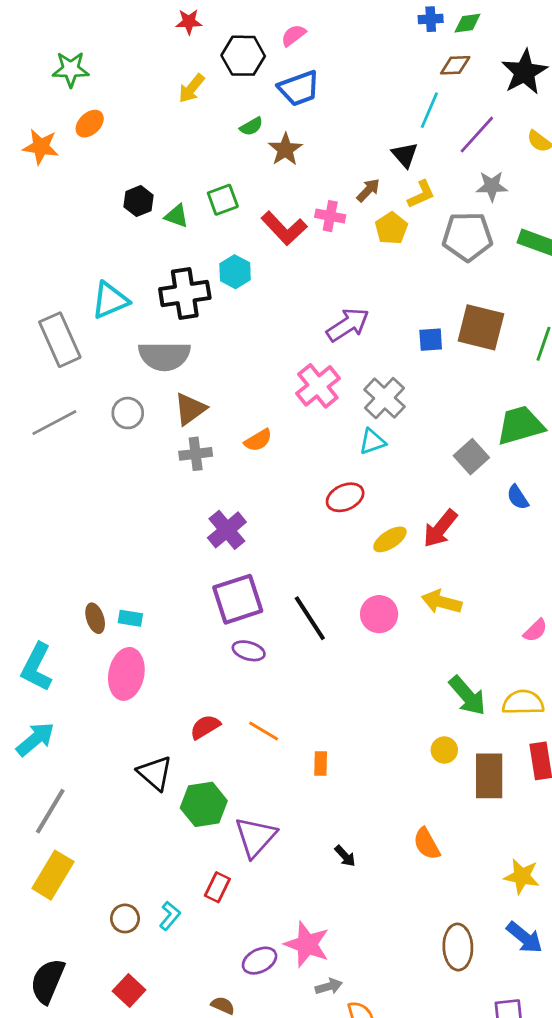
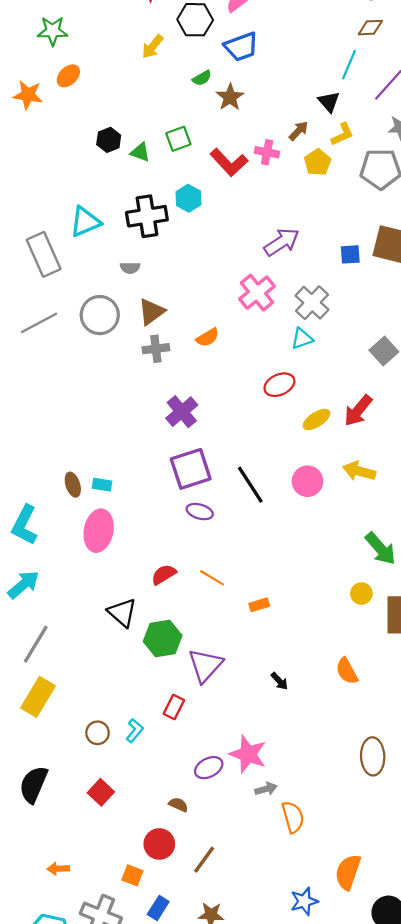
gray semicircle: (164, 356) -> (130, 268), size x0.5
gray circle: (128, 413) -> (100, 315), size x1.5
orange rectangle: (321, 764) -> (259, 605), turned 72

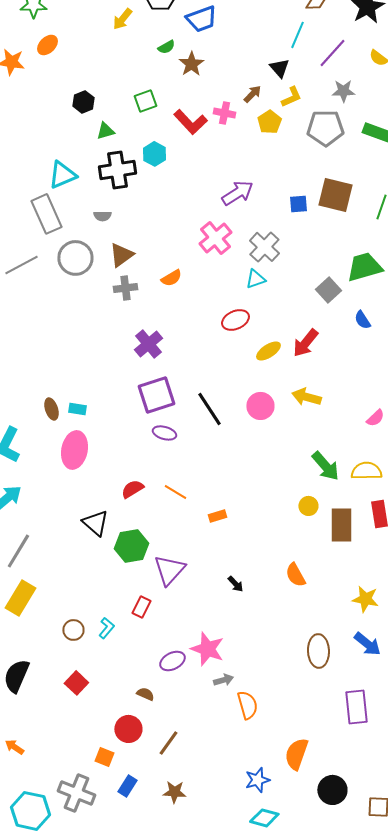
green triangle: (140, 152) -> (105, 131), moved, turned -36
gray rectangle: (44, 254) -> (46, 214), moved
orange arrow: (58, 869) -> (14, 747), moved, turned 36

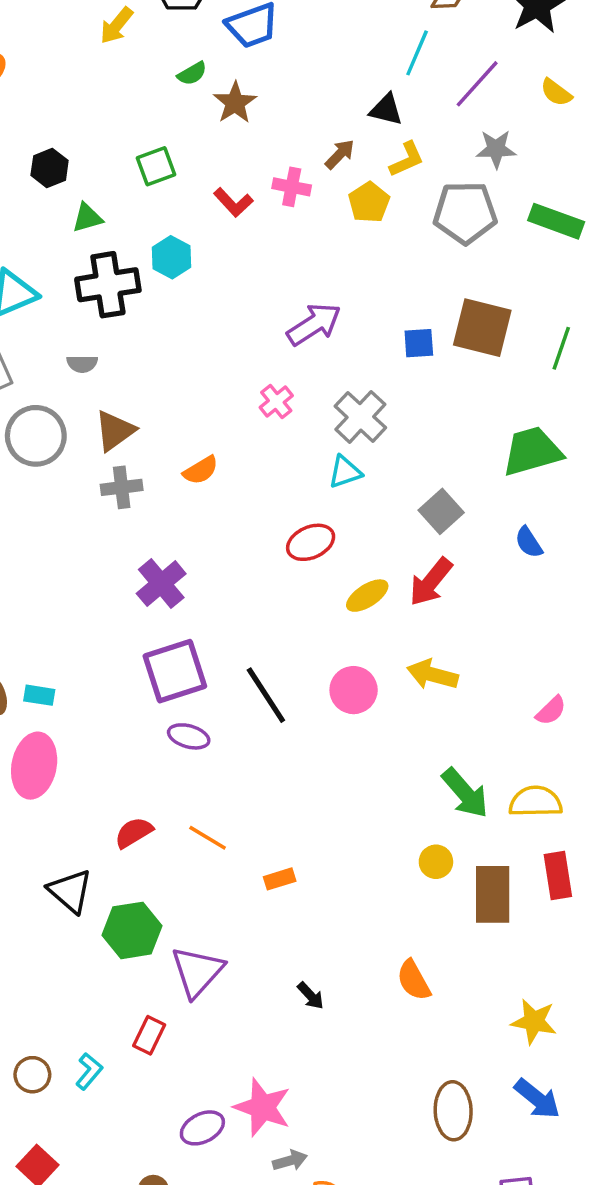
black triangle: (279, 68) -> (386, 110), turned -35
red L-shape: (190, 122) -> (233, 202), size x0.7
pink cross: (215, 238) -> (276, 402), size x0.6
gray square: (328, 290) -> (441, 511), moved

